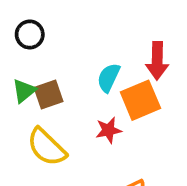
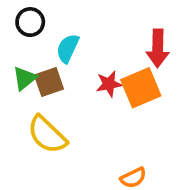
cyan semicircle: (109, 78) -> (68, 48), moved
red star: (109, 130) -> (109, 84), moved

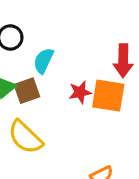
orange square: (141, 88) -> (108, 96), turned 32

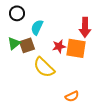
yellow semicircle: (25, 137) -> (44, 67), moved

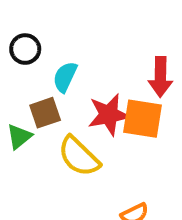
green triangle: (14, 43) -> (19, 137), moved
red star: (59, 46) -> (109, 115), size x1.5

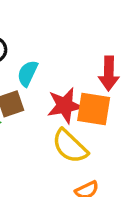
yellow semicircle: (79, 156) -> (70, 146), moved

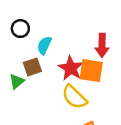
red star: (65, 106) -> (71, 68), turned -30

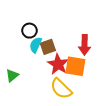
black circle: (20, 29) -> (30, 31), moved
brown square: (32, 67) -> (48, 47), moved

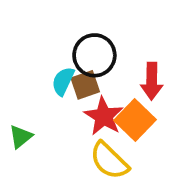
black circle: (30, 31) -> (94, 55), moved, size x1.5
orange square: (75, 66) -> (135, 120), turned 35

